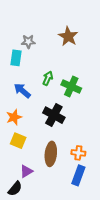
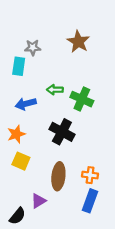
green arrow: (48, 78) -> (55, 90), turned -112
blue arrow: (22, 91) -> (26, 104), turned -54
purple triangle: (26, 171) -> (39, 201), moved

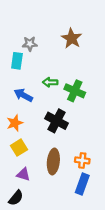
blue arrow: (26, 104) -> (23, 95), turned 42
yellow square: (21, 161) -> (19, 148), turned 35
purple triangle: (39, 201) -> (23, 174), moved, turned 48

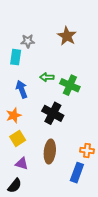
blue arrow: (23, 95) -> (22, 89), turned 42
orange cross: (82, 160) -> (87, 150), moved

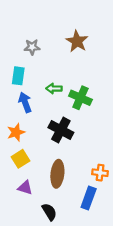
cyan rectangle: (16, 57) -> (18, 76), moved
black semicircle: (15, 186) -> (49, 212), moved, turned -70

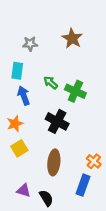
green arrow: (54, 89) -> (51, 83), turned 40
orange cross: (100, 173) -> (94, 161), turned 32
purple triangle: (25, 188) -> (24, 190), moved

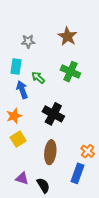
green arrow: (51, 83) -> (38, 78), moved
green cross: (75, 91) -> (70, 72), moved

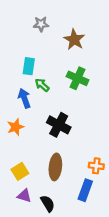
gray star: (28, 41) -> (41, 24), moved
cyan rectangle: (16, 67) -> (29, 66), moved
yellow square: (18, 139) -> (20, 171), moved
orange cross: (88, 151) -> (96, 166), turned -32

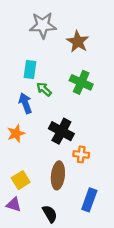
gray star: (41, 24) -> (43, 25), size x1.6
orange cross: (96, 166) -> (81, 154), moved
purple triangle: (24, 196) -> (14, 205), moved

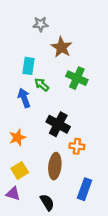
gray star: (43, 25) -> (41, 24), size x0.6
brown star: (78, 42) -> (61, 47), moved
orange star: (16, 134) -> (17, 137), moved

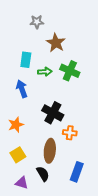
green arrow: (42, 85) -> (45, 72), moved, turned 136
purple triangle: (13, 194) -> (22, 183), moved
black semicircle: (47, 202) -> (43, 174), moved

